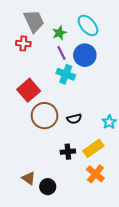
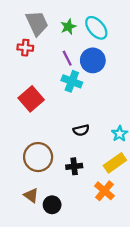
green star: (59, 33) -> (68, 27), moved
brown circle: (45, 116) -> (38, 157), moved
yellow rectangle: (93, 148) -> (115, 163), moved

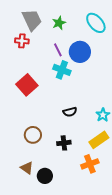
cyan ellipse: (96, 28) -> (96, 23), moved
brown circle: (38, 157) -> (33, 135), size x0.7
orange cross: (104, 191) -> (90, 164), turned 30

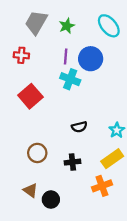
gray trapezoid: (32, 20) -> (36, 22), turned -125
red cross: (22, 41) -> (21, 55), moved
purple line: (58, 50) -> (66, 56), turned 32

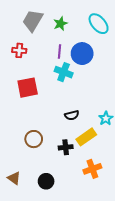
red square: (30, 96) -> (28, 88), turned 30
yellow rectangle: (112, 159) -> (86, 137), moved
brown triangle: (30, 190) -> (14, 178), moved

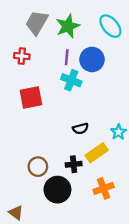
green star: (60, 24) -> (68, 26), size x1.5
brown circle: (34, 139) -> (38, 167), moved
brown triangle: (14, 178) -> (16, 213), moved
black circle: (46, 181) -> (57, 190), moved, size x1.5

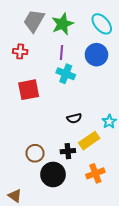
blue circle: (92, 59) -> (96, 55), moved

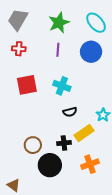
gray trapezoid: (34, 21) -> (18, 20), moved
cyan cross: (66, 74) -> (62, 86), moved

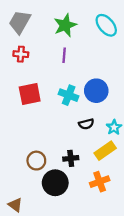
blue circle: (91, 52) -> (96, 91), moved
black semicircle: (70, 112) -> (86, 124), moved
yellow rectangle: (84, 133) -> (105, 151), moved

